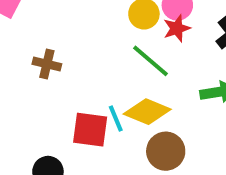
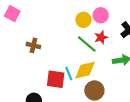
red star: (177, 28) -> (101, 37), moved
yellow diamond: (147, 112) -> (85, 70), turned -35

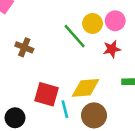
green line: (87, 44) -> (75, 36), moved
cyan line: (69, 74) -> (65, 109), moved

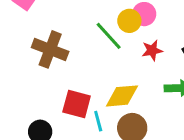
pink circle: (115, 21) -> (144, 14), moved
brown cross: (24, 47) -> (50, 49), size x1.6

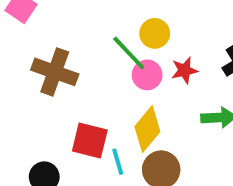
pink circle: (144, 14) -> (147, 75), moved
yellow diamond: (122, 96) -> (147, 129), turned -44

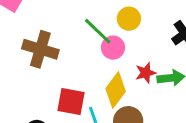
yellow circle: (155, 33) -> (129, 19), moved
red star: (184, 70) -> (146, 73), moved

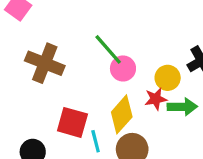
yellow circle: (129, 19) -> (168, 78), moved

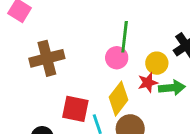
green line: (108, 49) -> (125, 37), moved, turned 52
brown cross: (45, 63) -> (47, 58), turned -32

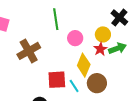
green line: (125, 37) -> (56, 19), moved

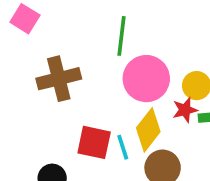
pink circle: (75, 38) -> (146, 79), size x1.6
cyan line: (74, 86) -> (123, 147), moved

